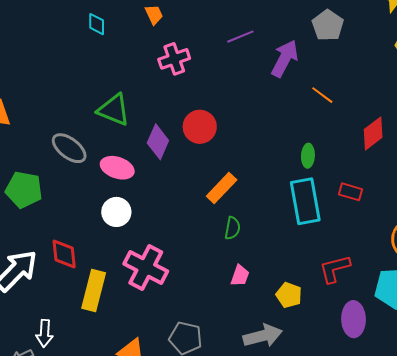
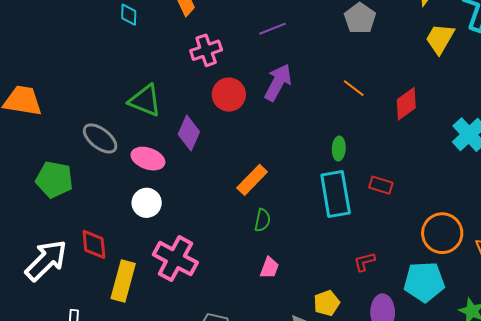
purple arrow: (285, 58) -> (278, 82), moved
red circle: (200, 127) -> (229, 95), moved
red diamond: (373, 133) -> (406, 104), moved
red L-shape: (335, 269) -> (364, 262), size x0.7
yellow pentagon: (289, 295) -> (327, 303), moved, turned 30

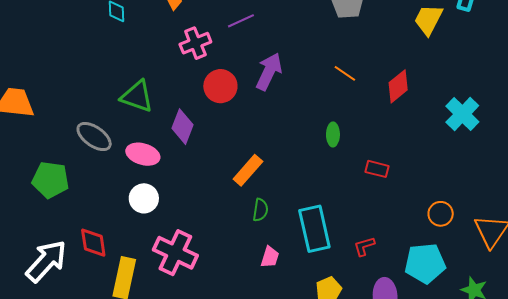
purple line: (272, 29) -> (241, 21), moved
cyan rectangle: (336, 194) -> (314, 229), moved
orange circle: (442, 233) -> (441, 214), size x0.6

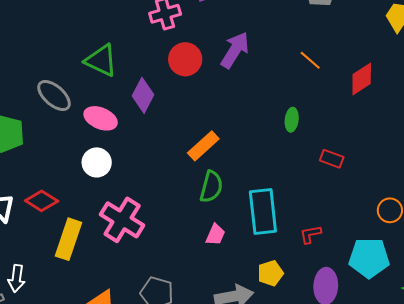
green semicircle: (260, 210) -> (211, 187), size x1.4
red diamond: (93, 243) -> (42, 201), turned -56

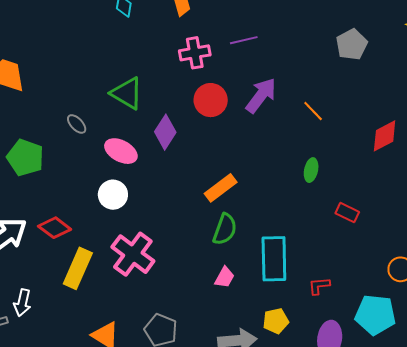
orange line: (310, 60) -> (313, 111), moved
gray ellipse: (54, 95) -> (77, 124), size x0.6

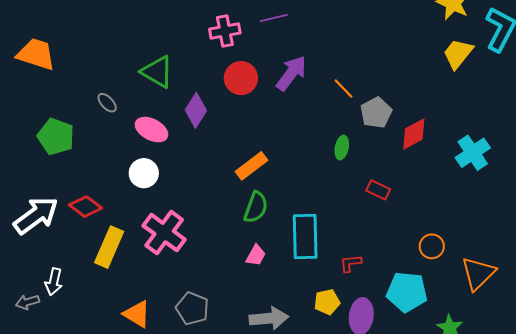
gray pentagon: (352, 45) -> (376, 113), moved
red diamond: (385, 136) -> (414, 134), moved
yellow pentagon: (276, 321) -> (327, 302), moved

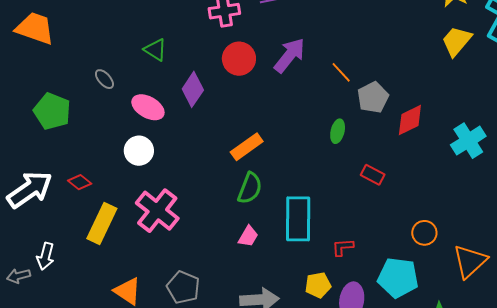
green triangle: (157, 72) -> (155, 50), size x0.7
red diamond: (86, 207) -> (80, 182), size x0.7

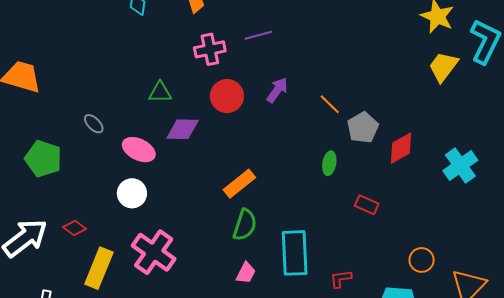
green triangle: (155, 50) -> (160, 92), moved, turned -30
purple arrow: (289, 55) -> (277, 90), size x0.7
purple diamond: (193, 89) -> (183, 129), turned 60

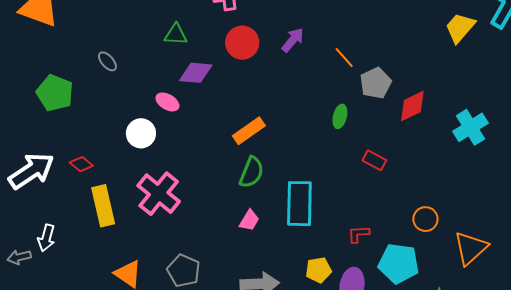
pink ellipse: (139, 150) -> (167, 102), moved, size x0.7
yellow rectangle: (99, 268) -> (103, 206), turned -39
red L-shape: (341, 279) -> (359, 234), moved

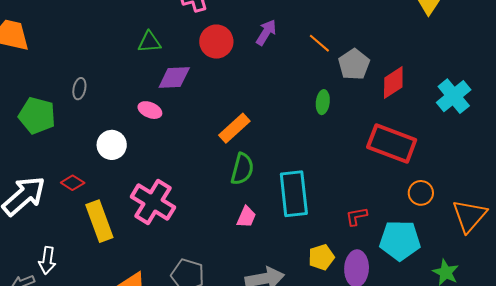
gray ellipse: (107, 61) -> (79, 89), moved, turned 60
white circle: (141, 133) -> (112, 145), moved
red rectangle: (374, 160) -> (392, 144), moved, size x2.0

